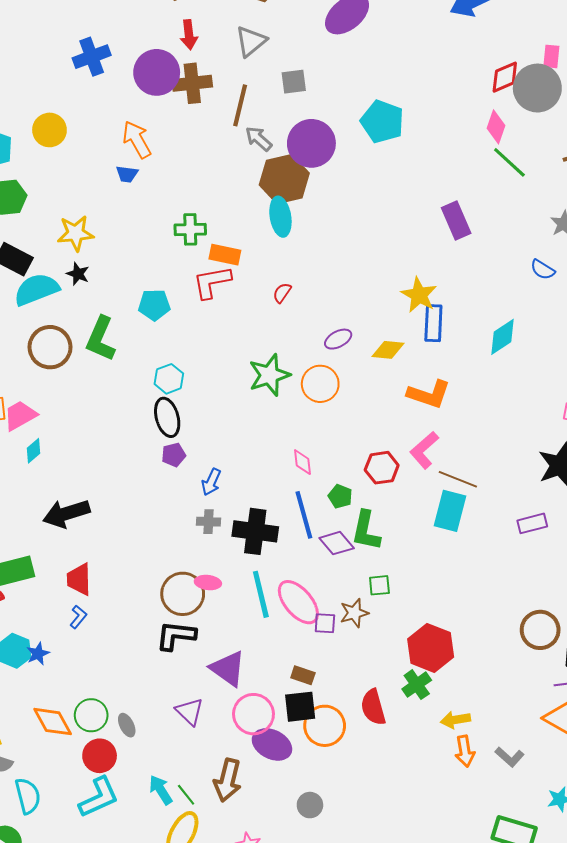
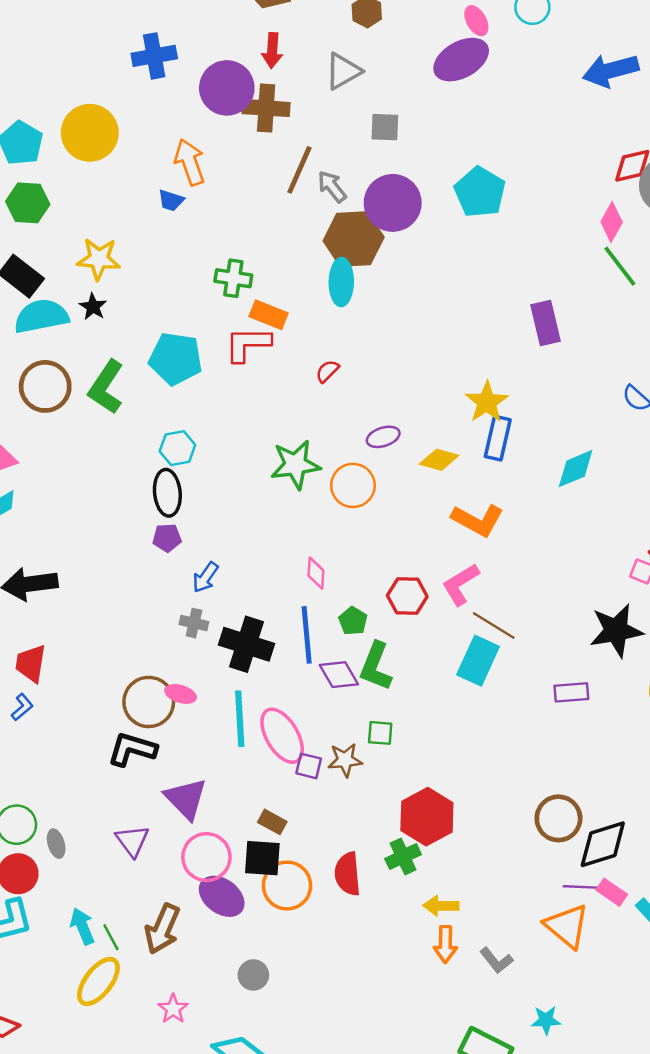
brown line: (240, 105) -> (299, 170), moved
yellow circle: (49, 130) -> (90, 133), size x1.4
cyan pentagon: (154, 305) -> (176, 359), size x1.4

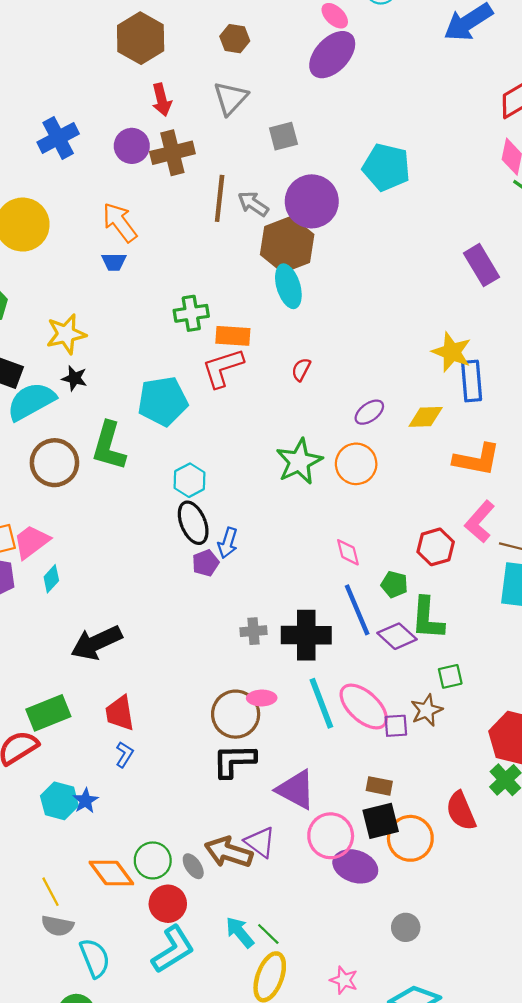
purple circle: (227, 88) -> (132, 146), size x0.7
blue arrow: (205, 577) -> (228, 543), moved
brown arrow: (162, 929) -> (229, 852), moved, turned 102

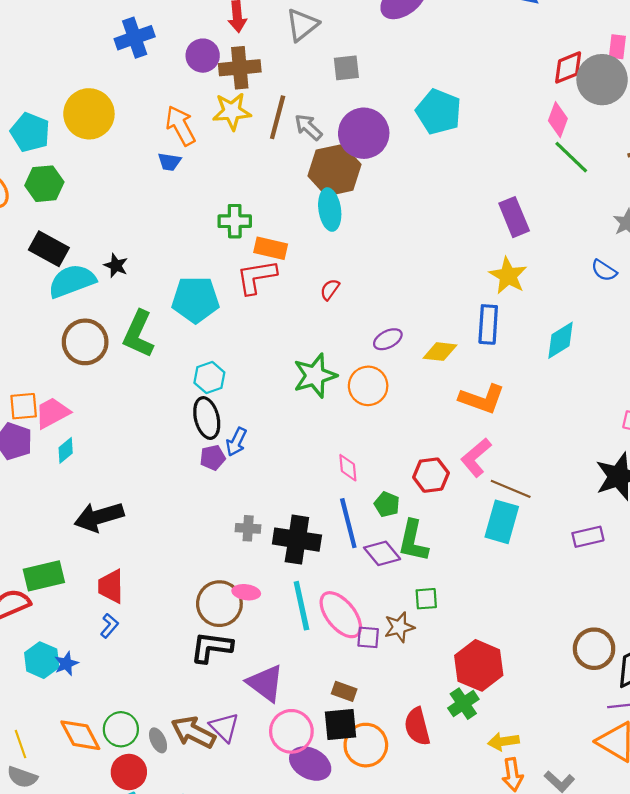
yellow star: (66, 334) -> (232, 111), moved
yellow star: (452, 352) -> (508, 276), moved

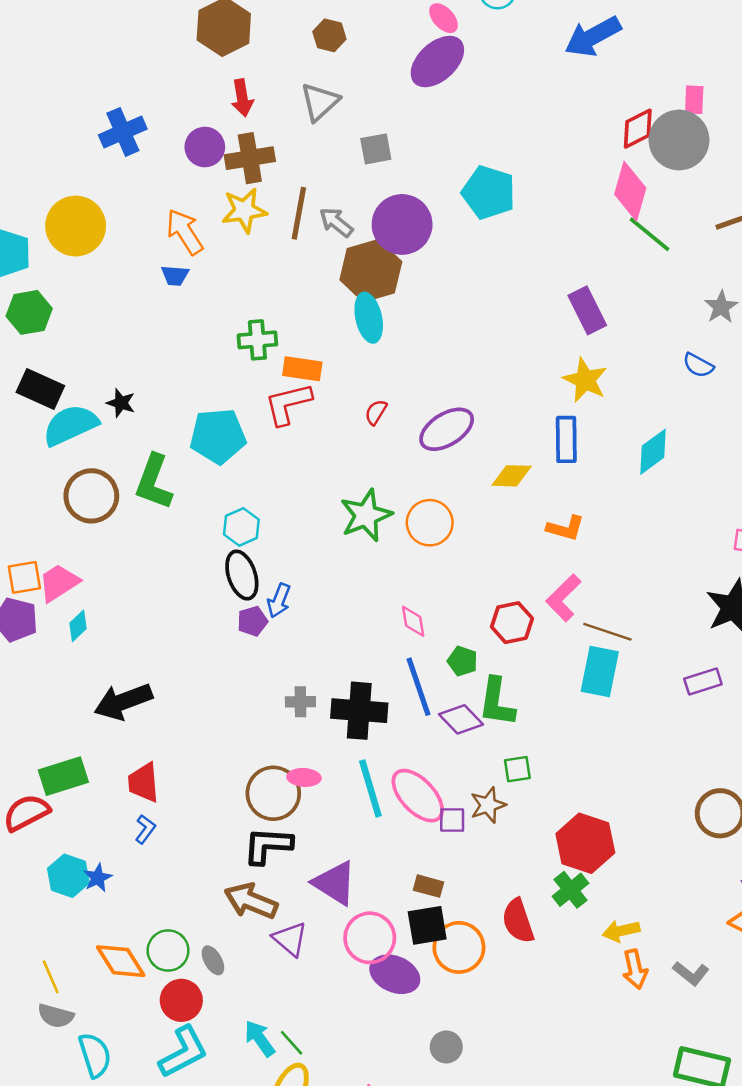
pink diamond: (558, 120) -> (630, 191), size x1.4
purple ellipse: (388, 339) -> (447, 429), moved, size x1.6
orange L-shape: (482, 399) -> (565, 528), size x0.7
brown arrow: (193, 732) -> (251, 901), moved

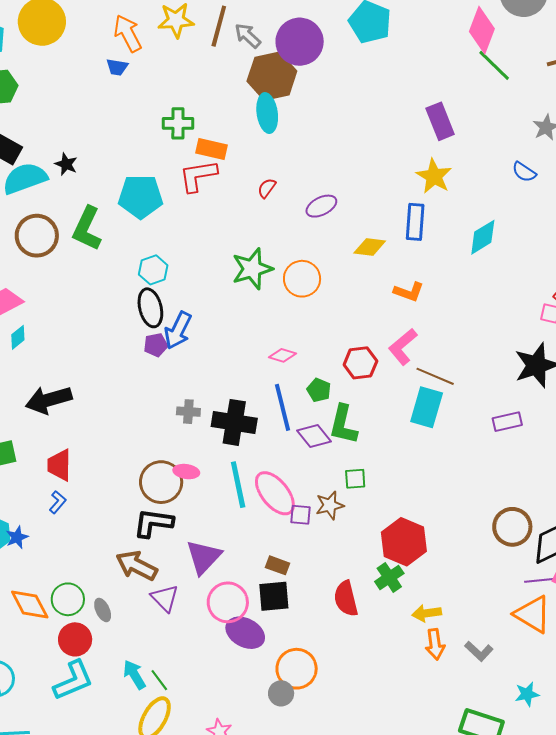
purple ellipse: (447, 429) -> (321, 206), size x0.7
blue arrow: (279, 601) -> (178, 330), size x1.4
pink diamond: (413, 621) -> (283, 355), turned -68
purple triangle: (335, 883) -> (204, 557), turned 36
orange circle: (459, 947) -> (297, 669), moved

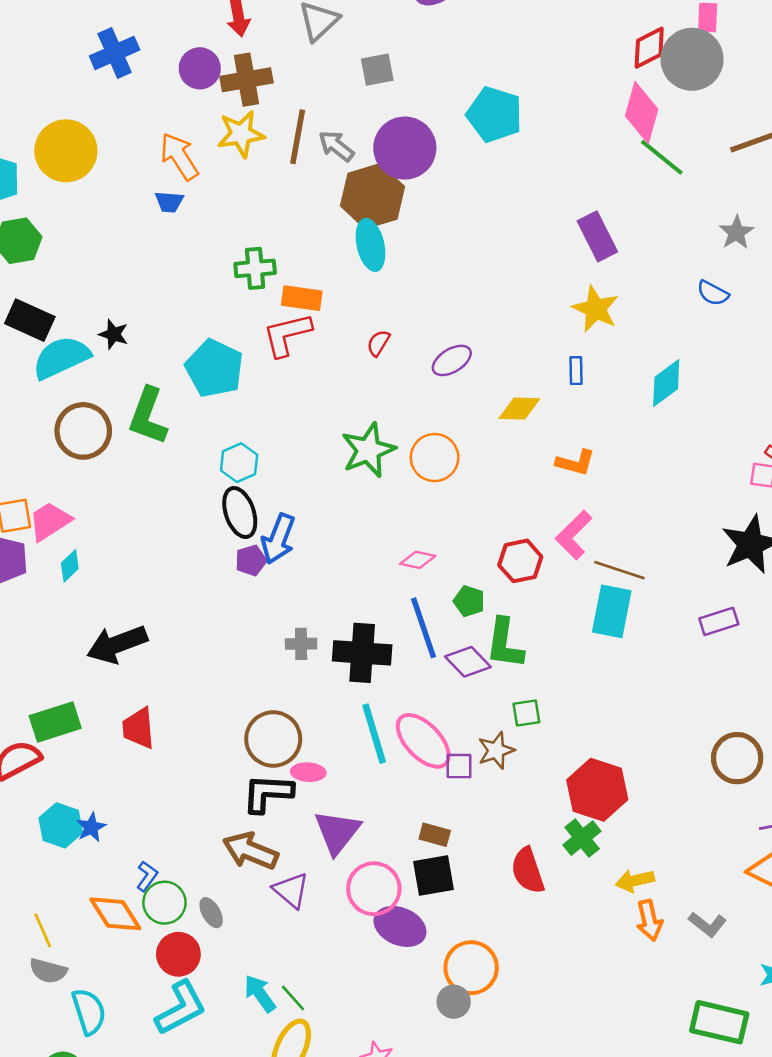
cyan pentagon: (141, 197) -> (214, 368), turned 30
blue rectangle: (415, 222) -> (576, 371), size x0.6
pink ellipse: (186, 472) -> (308, 772), moved
blue L-shape: (58, 502) -> (147, 876), moved

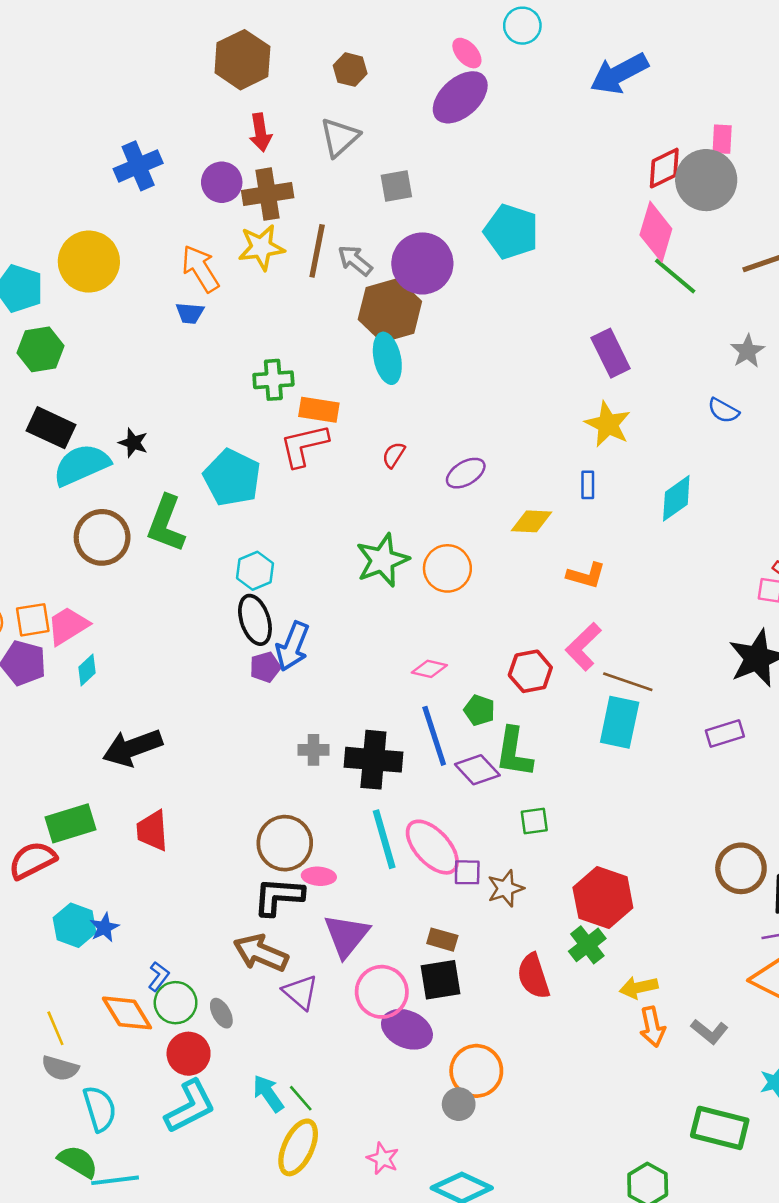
brown star: (496, 750) -> (506, 888), moved

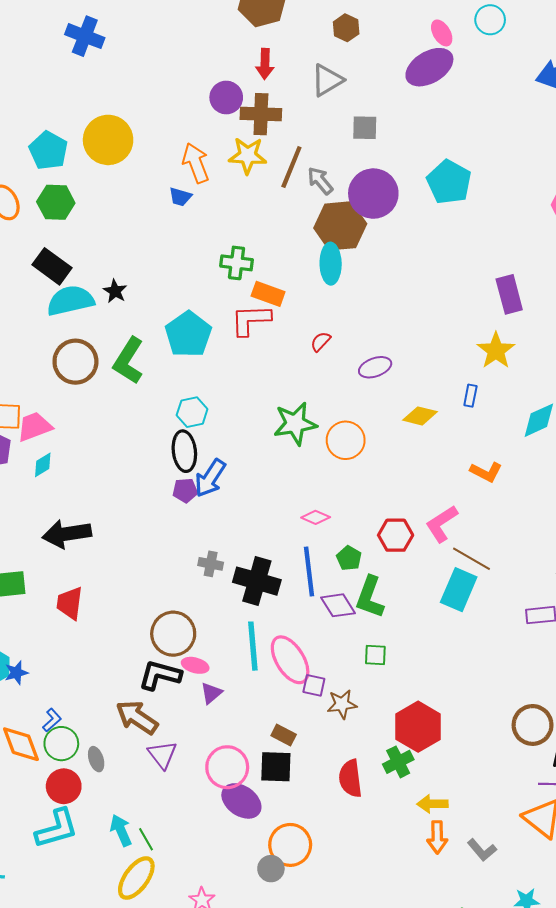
blue cross: (138, 166) -> (85, 36), moved, turned 33
orange L-shape: (586, 575) -> (486, 472), moved
purple triangle: (346, 936) -> (211, 693), moved, size x0.6

